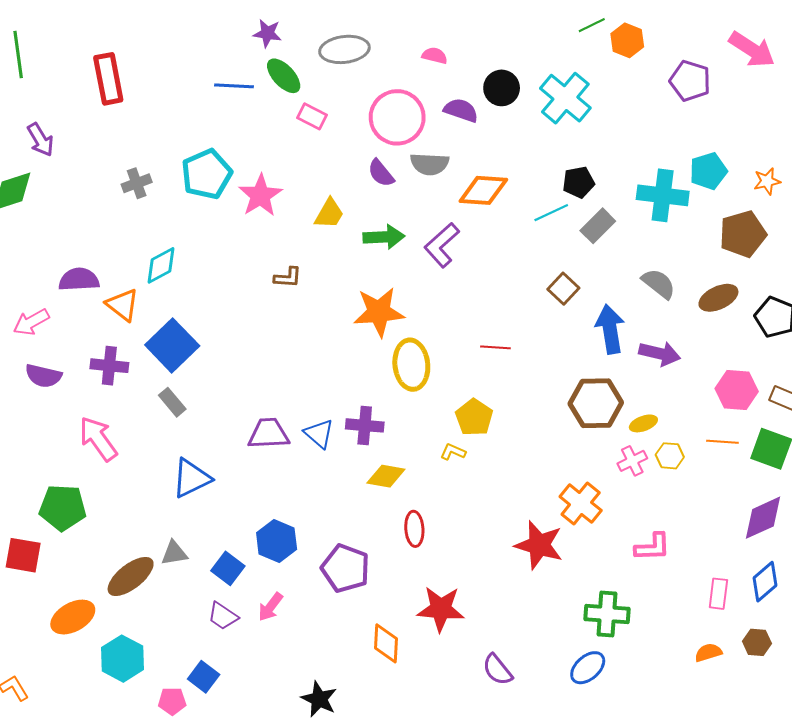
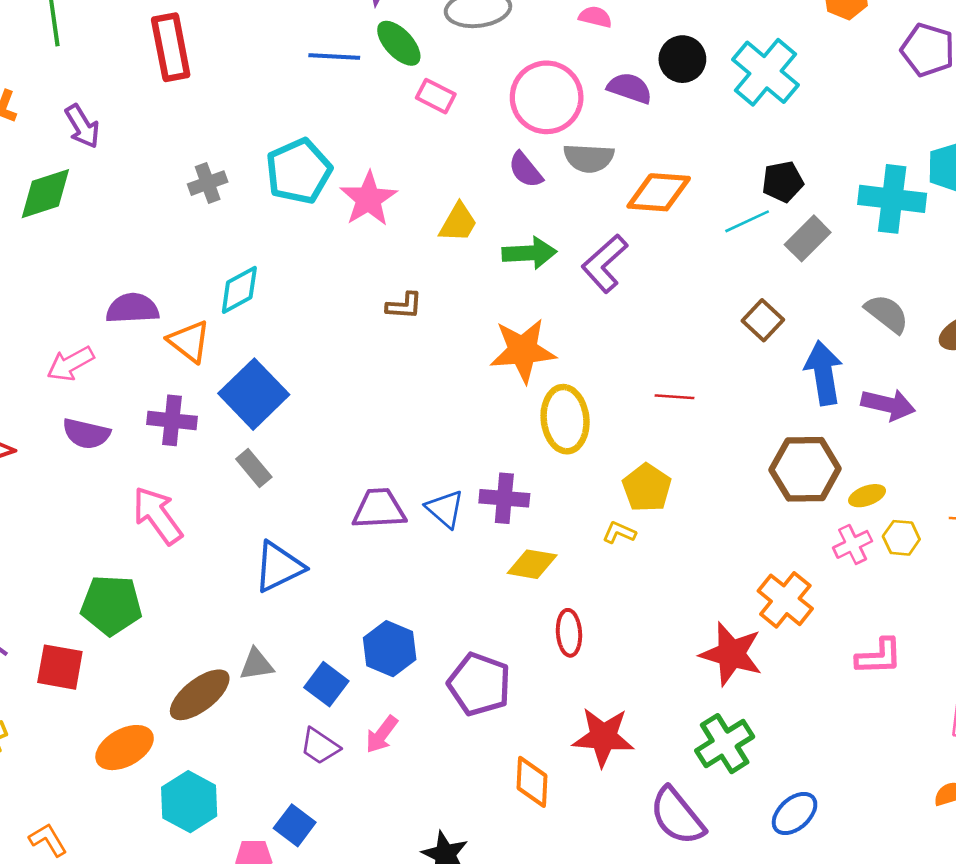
green cross: (607, 614) -> (725, 744), moved, turned -36
purple semicircle: (497, 670) -> (677, 816), size x1.4

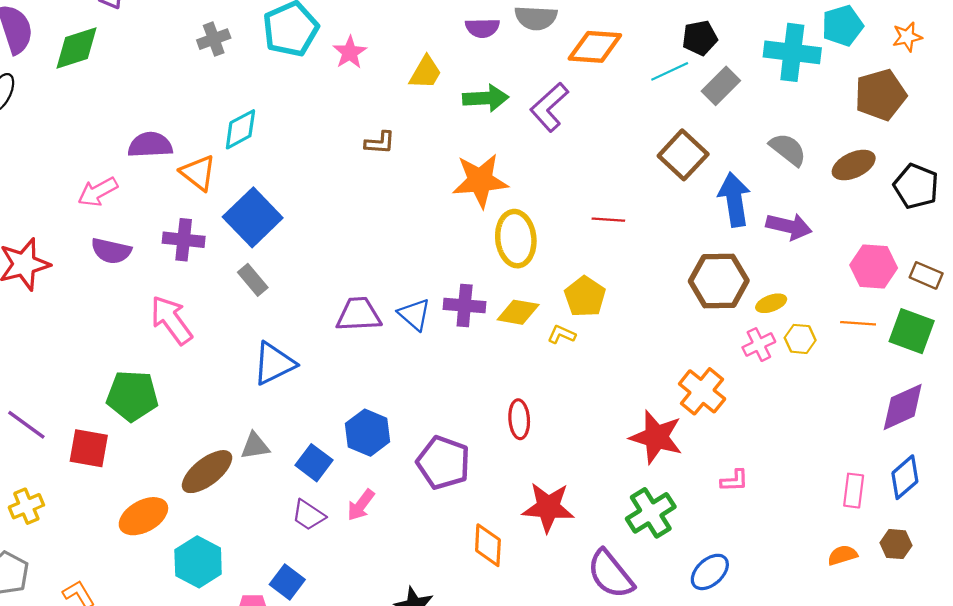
purple semicircle: (525, 170) -> (482, 28), turned -52
pink star: (369, 199) -> (350, 52), size x0.7
brown square: (763, 320) -> (683, 155), size x1.4
yellow diamond: (532, 564) -> (518, 312), moved
pink L-shape: (879, 657) -> (734, 481), moved, size x0.7

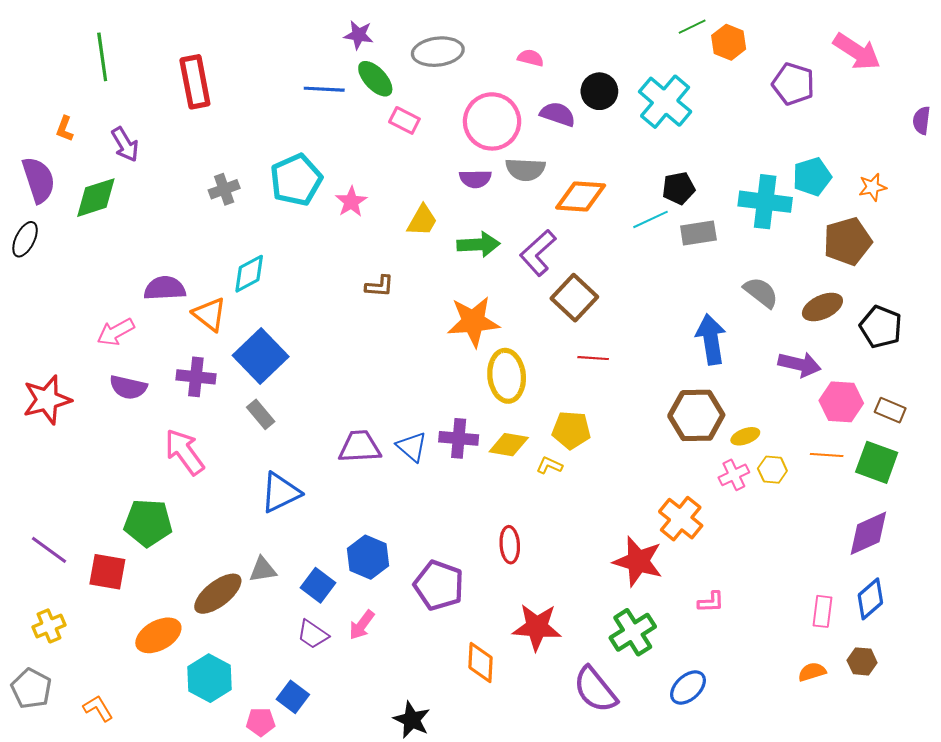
gray rectangle: (721, 86) -> (698, 233), turned 36
brown square: (683, 155) -> (574, 298), moved
purple arrow: (789, 226) -> (800, 364), moved
yellow pentagon: (585, 297) -> (571, 430), turned -30

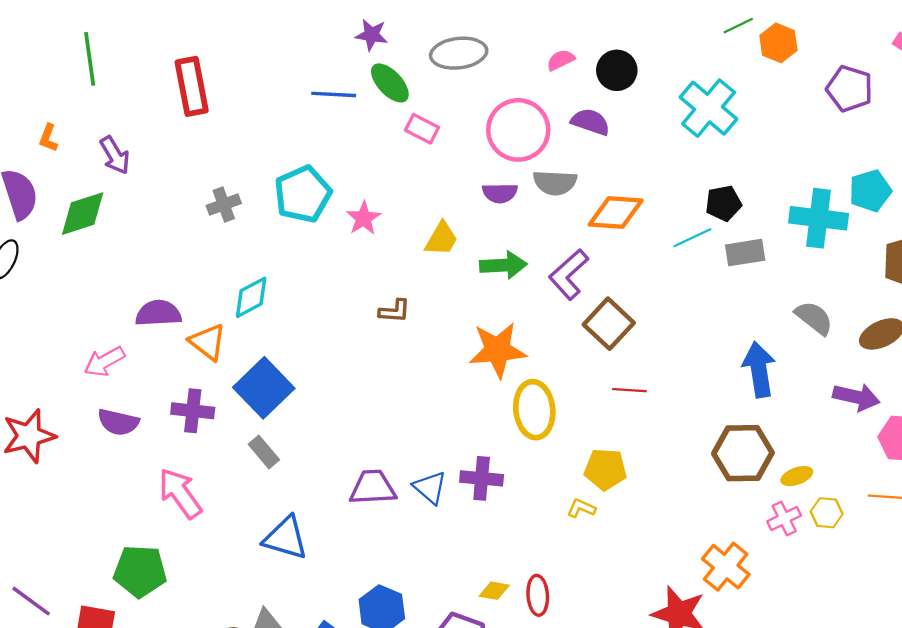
pink semicircle: (531, 58) -> (561, 60), turned -40
black circle: (599, 91) -> (617, 70), moved
yellow diamond: (509, 445) -> (494, 591), moved, size x0.7
blue triangle: (280, 493) -> (286, 538), turned 42

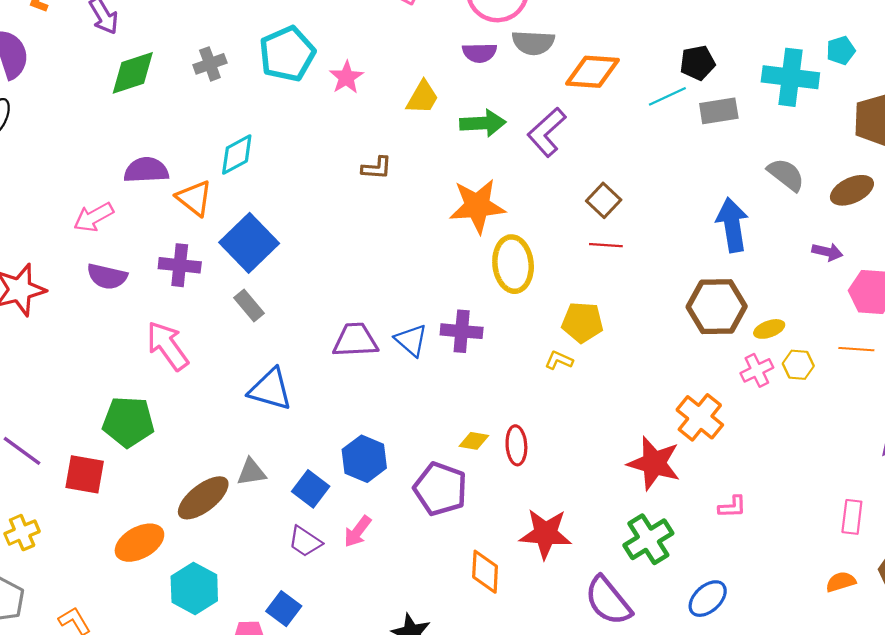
cyan pentagon: (870, 191) -> (841, 50), size x0.7
green diamond: (83, 214) -> (133, 73), moved
brown square: (609, 324) -> (604, 200), moved, size x0.7
purple arrow: (856, 397) -> (827, 252), size x0.7

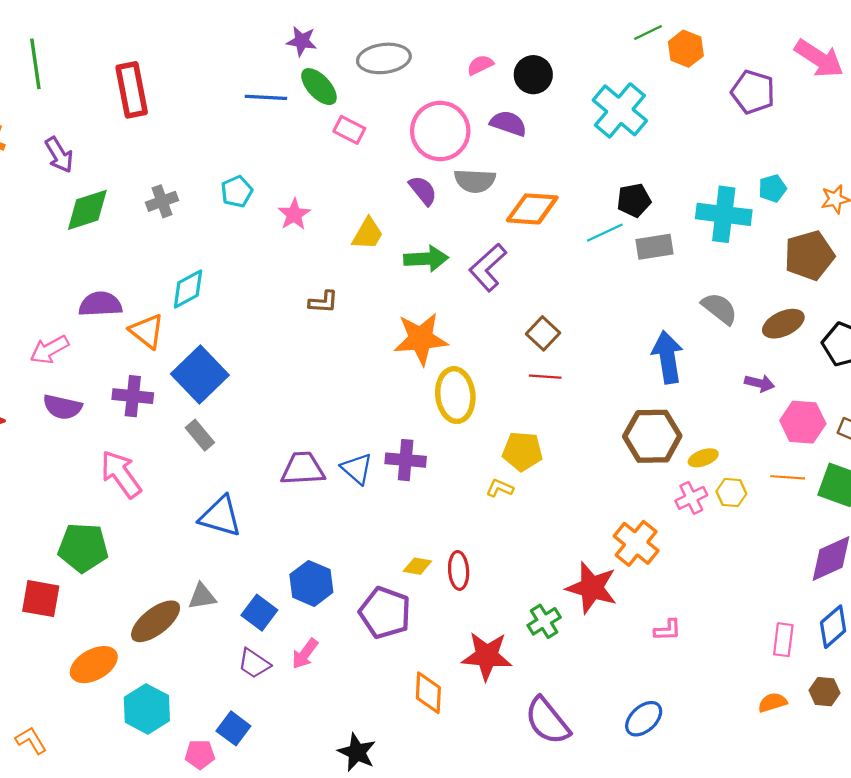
purple semicircle: (479, 53) -> (423, 190), turned -128
cyan pentagon: (287, 54) -> (237, 192), size x0.6
green cross: (648, 539) -> (544, 621), moved, size x0.7

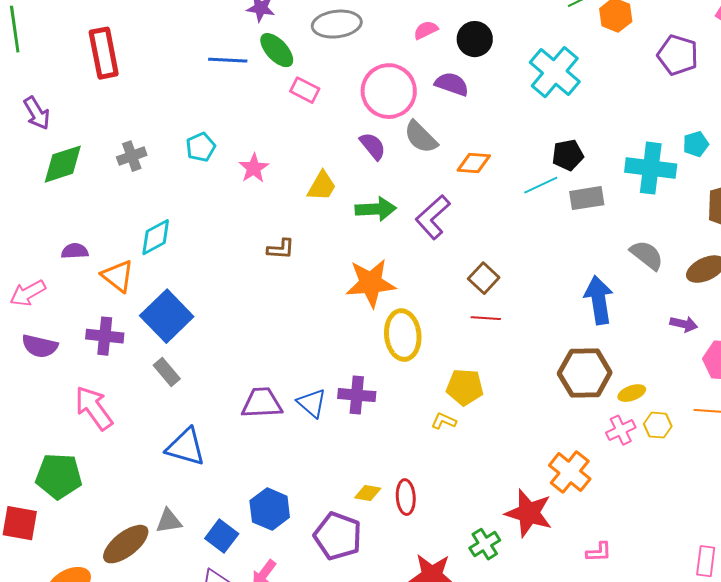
gray semicircle: (475, 181) -> (421, 137), turned 42
orange diamond: (532, 209) -> (474, 163), size x0.7
purple semicircle: (100, 304) -> (75, 251), size x0.7

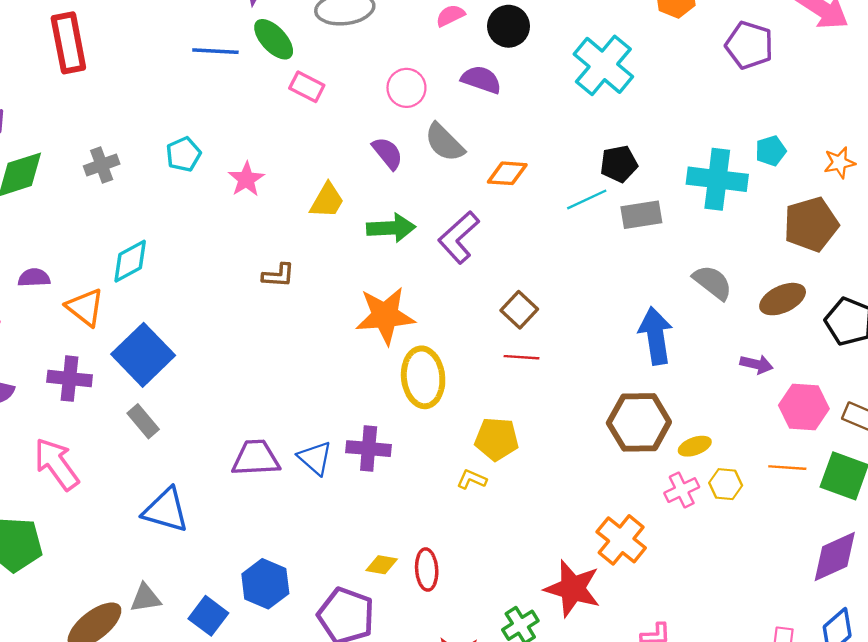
pink circle: (389, 91) -> (406, 88), size x0.6

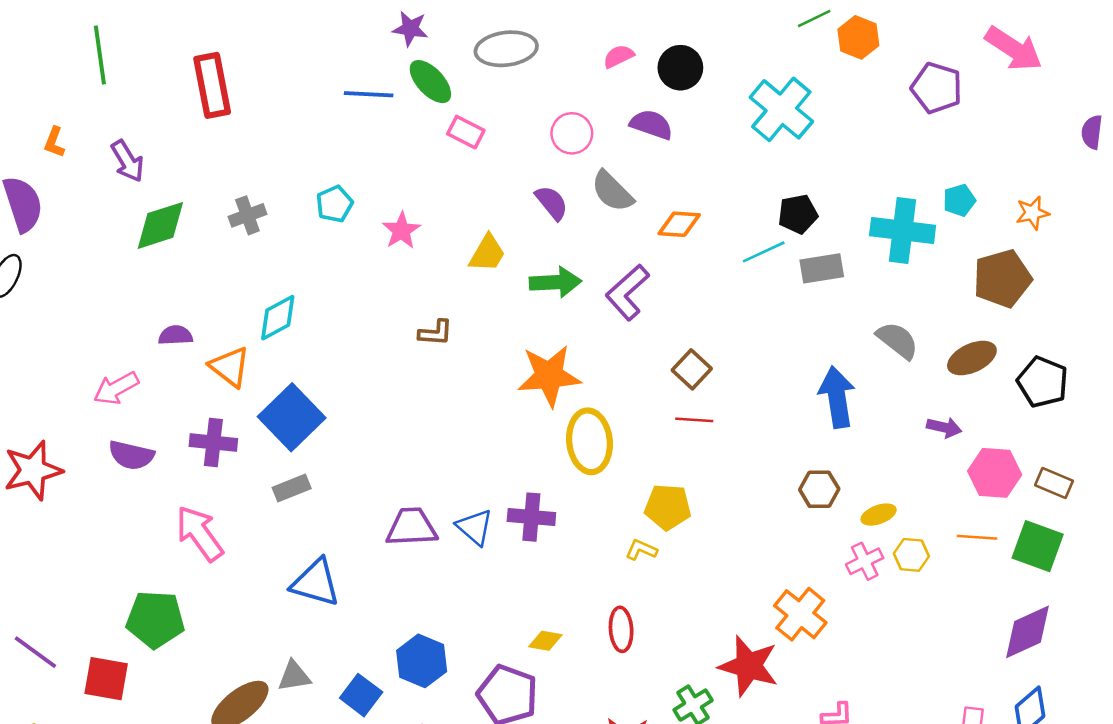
gray rectangle: (143, 421) -> (292, 488), turned -72
brown hexagon: (639, 422) -> (819, 489), size x0.6
red ellipse: (427, 570) -> (621, 629), moved

